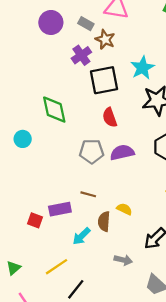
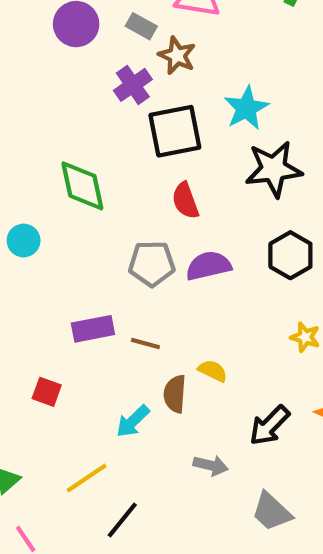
purple rectangle: (60, 209) -> (93, 329), moved

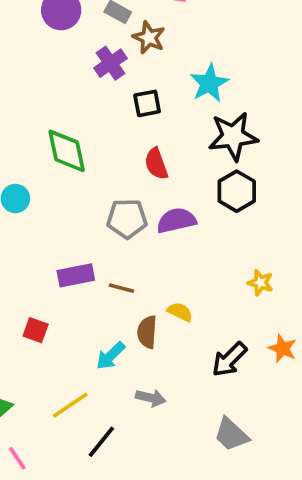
black square: (175, 131) -> (147, 103), size x0.6
black hexagon: (290, 255) -> (237, 191), moved
gray arrow: (211, 465) -> (151, 398), moved

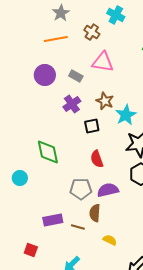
brown star: (149, 38) -> (105, 101), moved
brown semicircle: (147, 332) -> (95, 213), moved

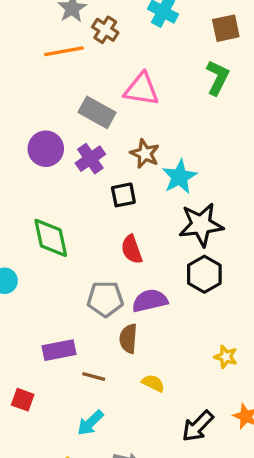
brown cross: (92, 32) -> (105, 30), moved
purple circle: (45, 75) -> (46, 149), moved
gray rectangle: (76, 76) -> (97, 112), size x1.5
brown line: (78, 227) -> (94, 377), moved

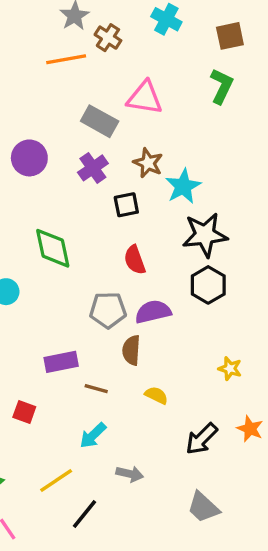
purple circle: (46, 149) -> (29, 158), moved

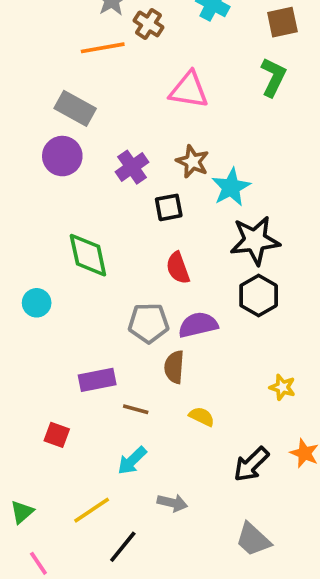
gray rectangle: (100, 121) -> (75, 108), moved

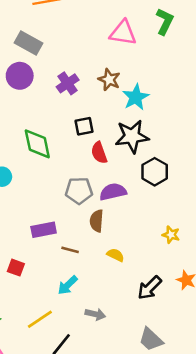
pink triangle: (189, 90) -> (123, 33), moved
black square: (169, 207) -> (84, 126), moved
black star: (255, 240) -> (132, 136), moved

